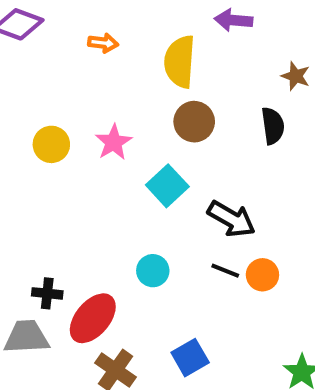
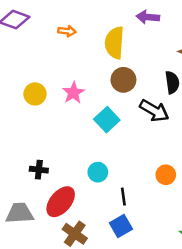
black arrow: (231, 219) -> (154, 111), moved
black line: (225, 271) -> (123, 197), moved, turned 60
black cross: (47, 293) -> (39, 170), moved

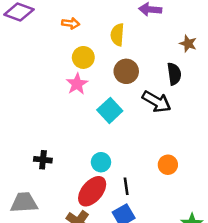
yellow semicircle: (114, 43) -> (117, 35), size x0.7
yellow circle: (35, 94) -> (83, 57), moved
red ellipse: (61, 202) -> (92, 191), moved

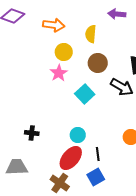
orange arrow: (71, 23) -> (54, 25), size x1.5

